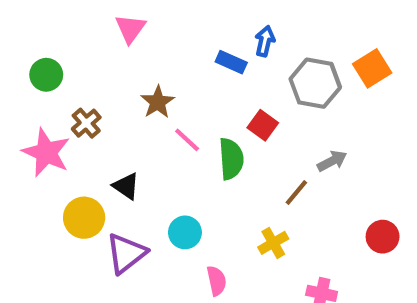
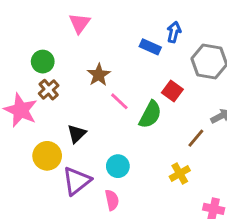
green circle: (46, 75) -> (43, 62), moved
green semicircle: (231, 159) -> (150, 115), turned 32
black triangle: (126, 186) -> (77, 134), turned 42
pink semicircle: (216, 281) -> (112, 200), moved

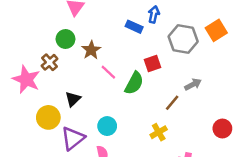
green circle: (43, 62) -> (65, 39), moved
red square: (172, 91) -> (153, 64), turned 35

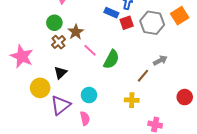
brown cross: (50, 62) -> (58, 42), moved
red square: (153, 64) -> (127, 23), moved
yellow cross: (159, 132) -> (132, 100), turned 32

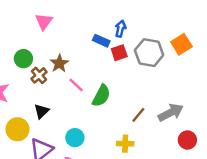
green circle: (54, 23) -> (23, 59), moved
gray arrow: (160, 60) -> (171, 112), moved, size x1.5

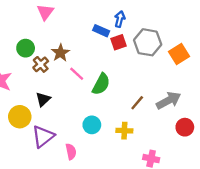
orange square: (181, 44) -> (179, 54), moved
cyan circle: (75, 138) -> (92, 125), moved

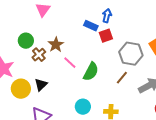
gray hexagon: (148, 42) -> (131, 54), moved
brown line: (137, 103) -> (122, 78), moved
yellow circle: (20, 117) -> (21, 89), moved

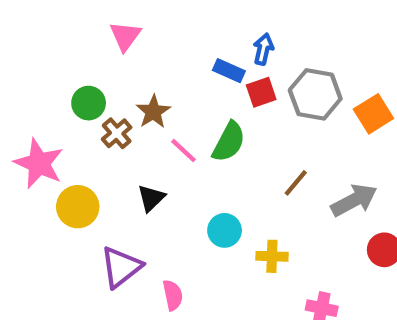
gray hexagon: (131, 54) -> (315, 94), moved
green semicircle: (91, 72) -> (229, 142), moved
black triangle: (41, 85) -> (151, 198), moved
cyan circle: (83, 107) -> (225, 230), moved

